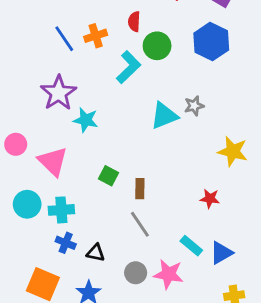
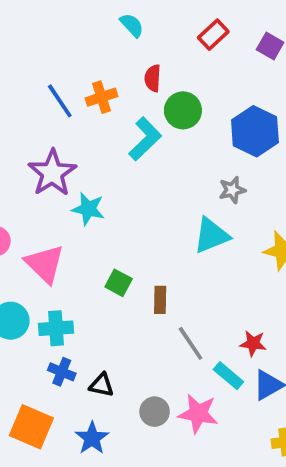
blue hexagon: (211, 42) -> (255, 131), moved
cyan triangle: (164, 116) -> (211, 235), moved
red star: (210, 199) -> (253, 343), moved
gray line: (140, 224) -> (191, 343), moved

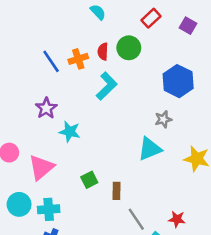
red semicircle: (153, 78) -> (103, 51), moved
green circle: (183, 110) -> (129, 48), moved
purple star: (52, 173) -> (46, 108), size x0.7
pink triangle: (45, 264) -> (41, 167), turned 36
green square: (119, 283) -> (89, 180), turned 35

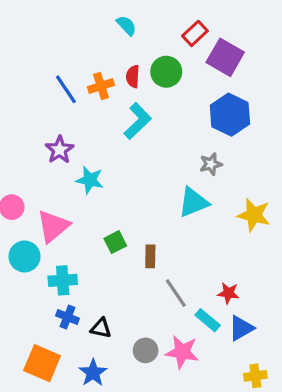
purple square: (188, 26) -> (225, 57), moved, size x1.6
cyan circle: (19, 204) -> (24, 256), moved

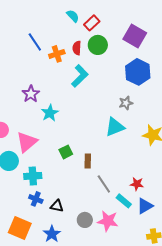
red rectangle: (195, 33) -> (92, 23), moved
blue line: (66, 89) -> (35, 42), moved
cyan star: (90, 180) -> (50, 113), turned 30

